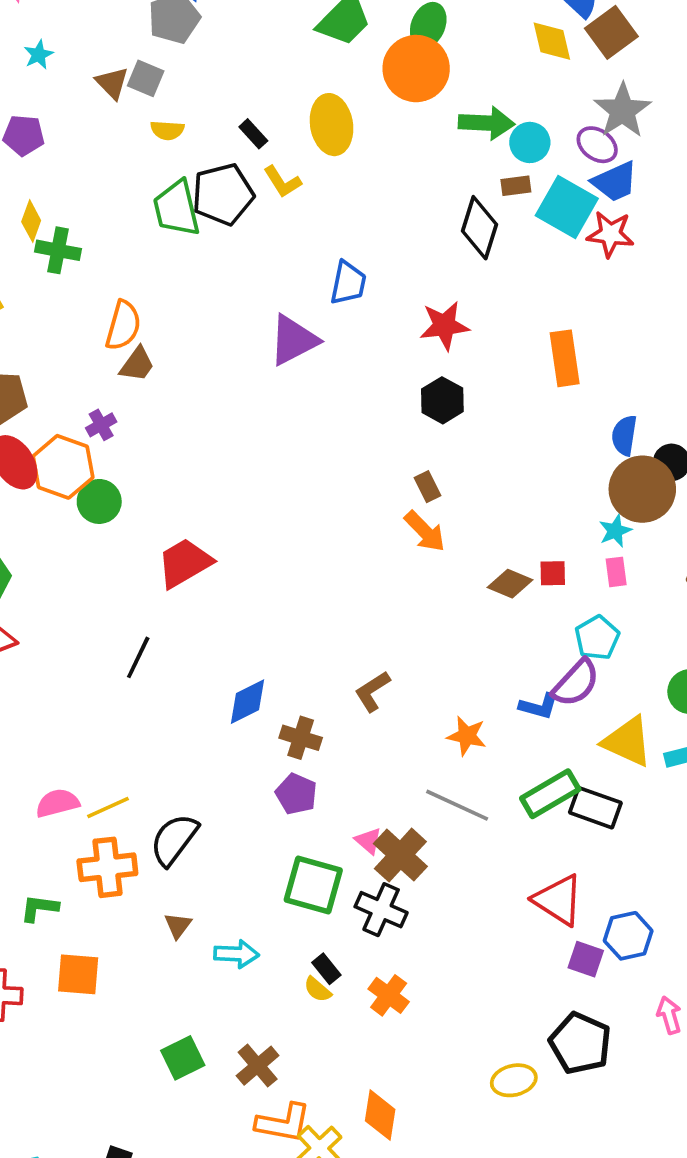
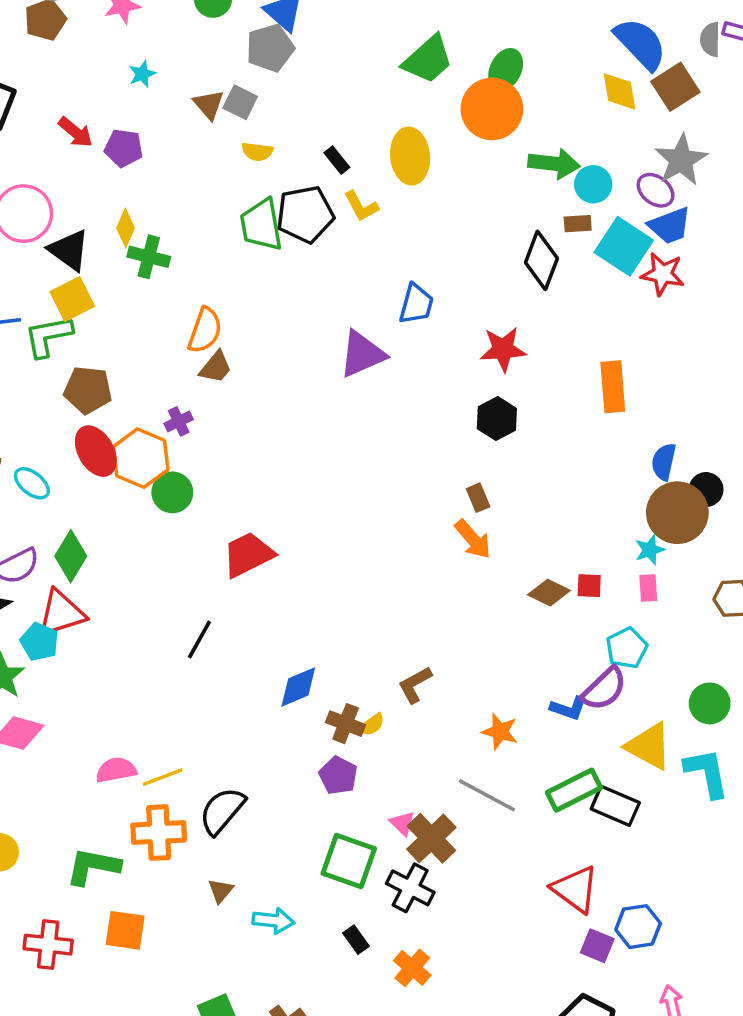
green L-shape: (39, 908) -> (93, 866), size x1.5
yellow semicircle: (318, 989) -> (372, 725), moved, turned -80

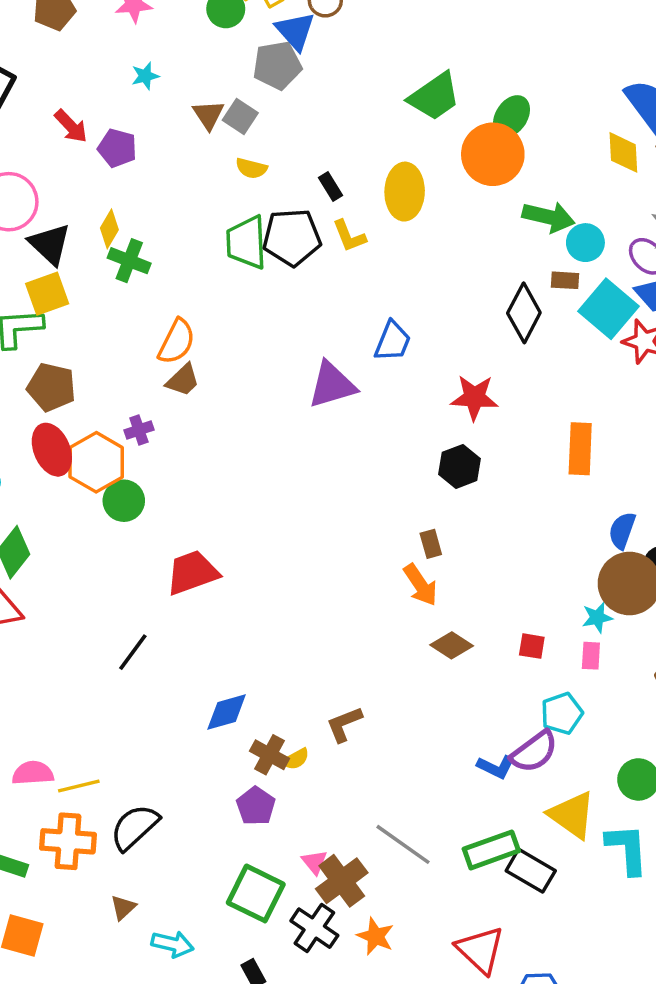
brown diamond: (549, 593) -> (452, 645), moved
orange star: (500, 732) -> (375, 936), moved

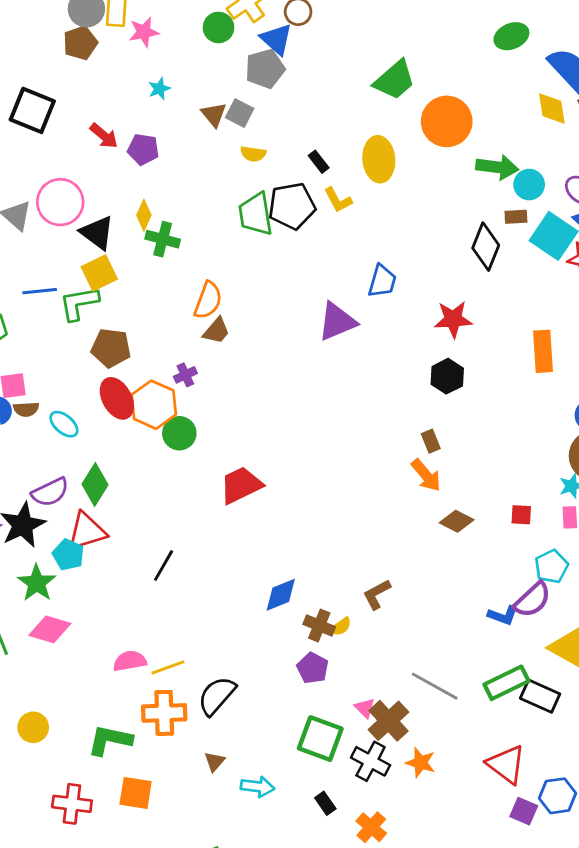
green ellipse: (512, 116) -> (511, 36), moved, turned 40
black line: (133, 652) -> (164, 565), moved

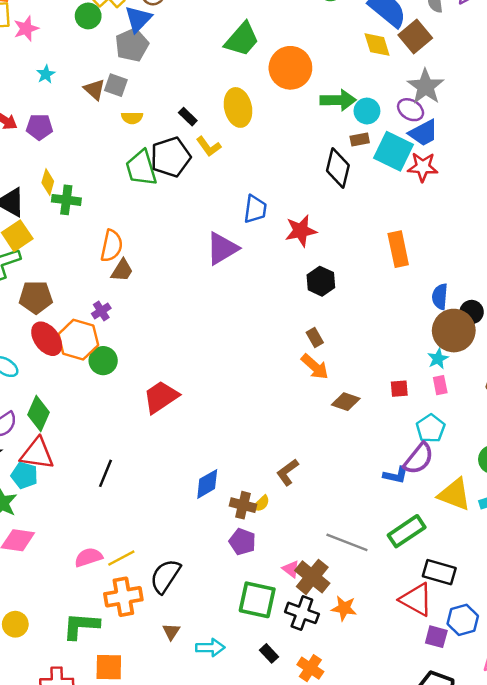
blue triangle: (277, 39) -> (138, 19), turned 40
red star: (453, 319) -> (301, 231), moved
red triangle: (87, 531) -> (37, 454), turned 33
black rectangle: (540, 696) -> (439, 572), moved

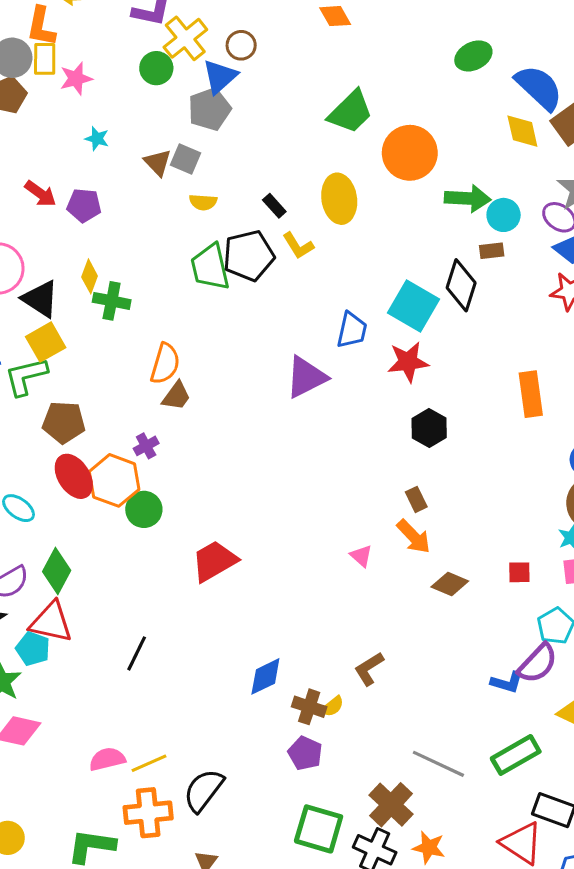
cyan star: (46, 74) -> (97, 139), turned -30
cyan square: (393, 151) -> (413, 306), moved
pink triangle: (291, 569) -> (361, 556), moved

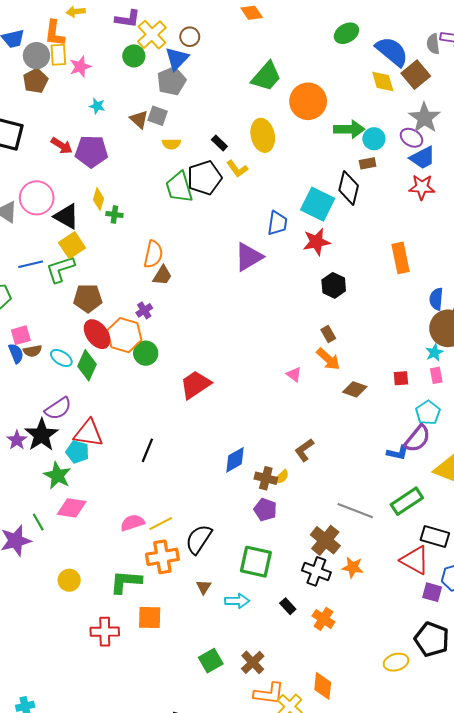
purple pentagon: (84, 205) -> (91, 152), size x1.4
green cross: (112, 301) -> (114, 214), size x0.7
green diamond: (57, 571) -> (87, 365), moved
green square: (319, 829) -> (256, 562), moved

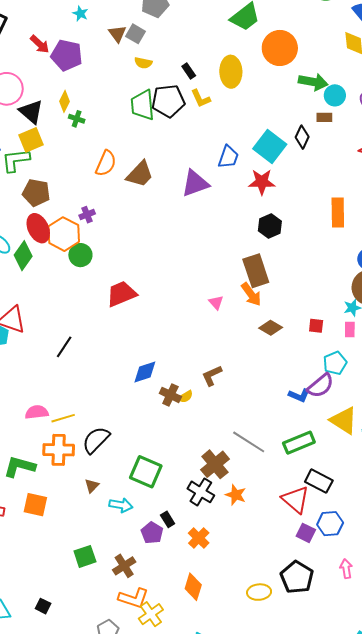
black diamond: (349, 188) -> (302, 137), size x0.7
brown trapezoid: (162, 275) -> (140, 174), moved, size x1.4
brown rectangle: (328, 334) -> (256, 271), size x2.0
purple pentagon: (265, 510) -> (152, 533), moved
orange diamond: (323, 686) -> (193, 587), moved

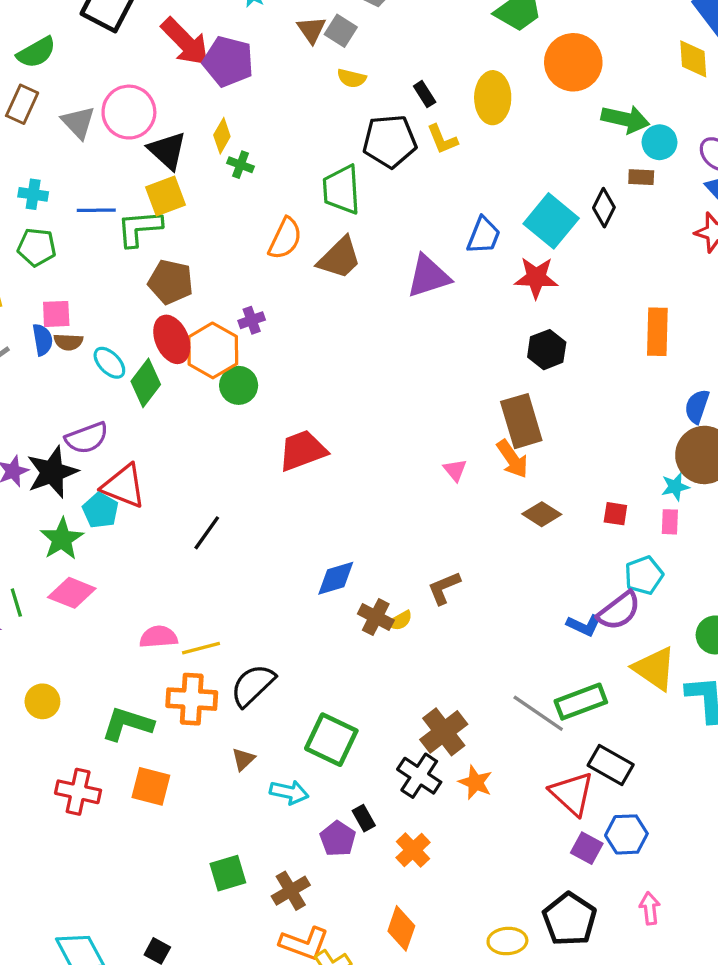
red arrow: (40, 44) -> (185, 42), size x1.6
green trapezoid: (143, 105) -> (341, 190), moved
gray line: (249, 442) -> (538, 713), moved

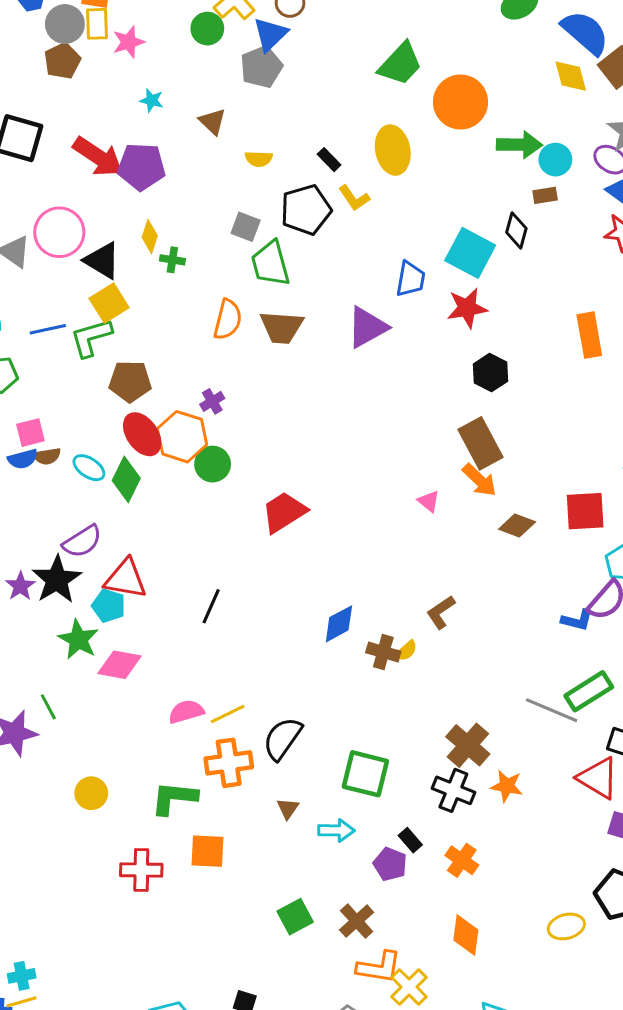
gray square: (341, 31) -> (246, 227), moved
brown trapezoid: (339, 258) -> (282, 327), turned 60
blue semicircle: (43, 340) -> (23, 459), turned 96
red square: (615, 514) -> (585, 511), size x1.8
pink diamond: (72, 593) -> (119, 665), moved

